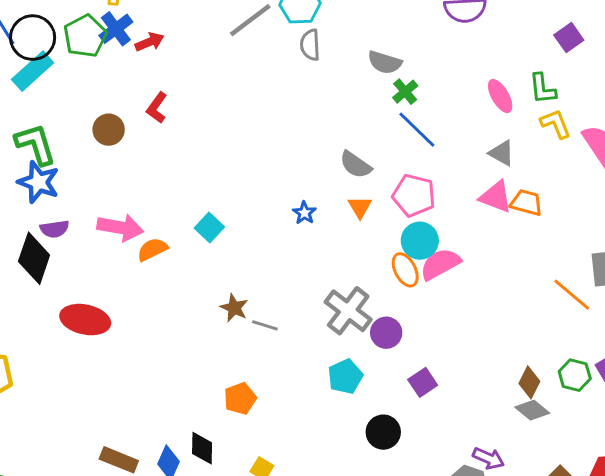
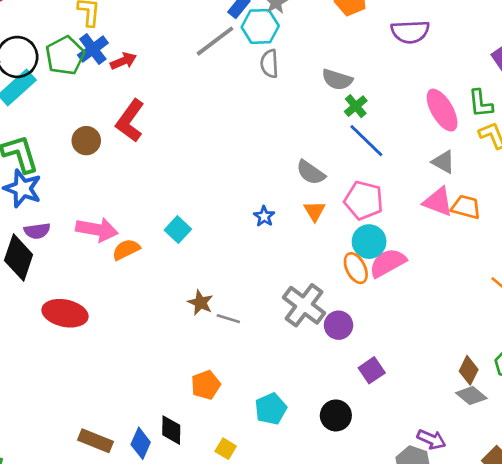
pink ellipse: (500, 96) -> (442, 110), size x1.4
red L-shape: (157, 108) -> (130, 121), size x1.5
cyan pentagon: (345, 377) -> (271, 409), moved

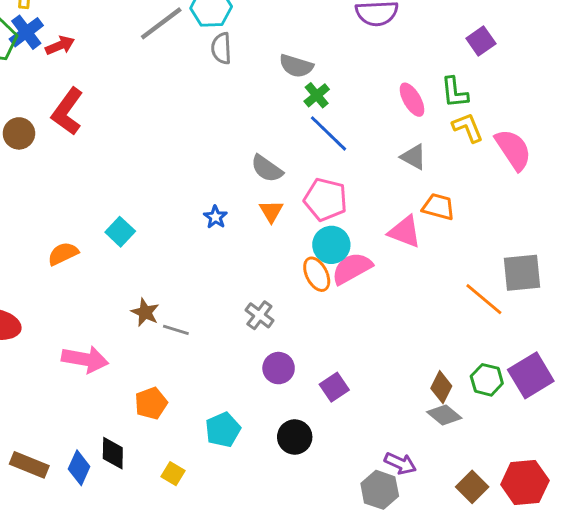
pink ellipse: (442, 110) -> (412, 100), size x0.7
pink triangle: (438, 202) -> (405, 232), moved
pink arrow: (97, 230) -> (85, 359), moved
gray cross: (304, 305) -> (259, 315), size x0.6
purple circle: (339, 325) -> (279, 368), moved

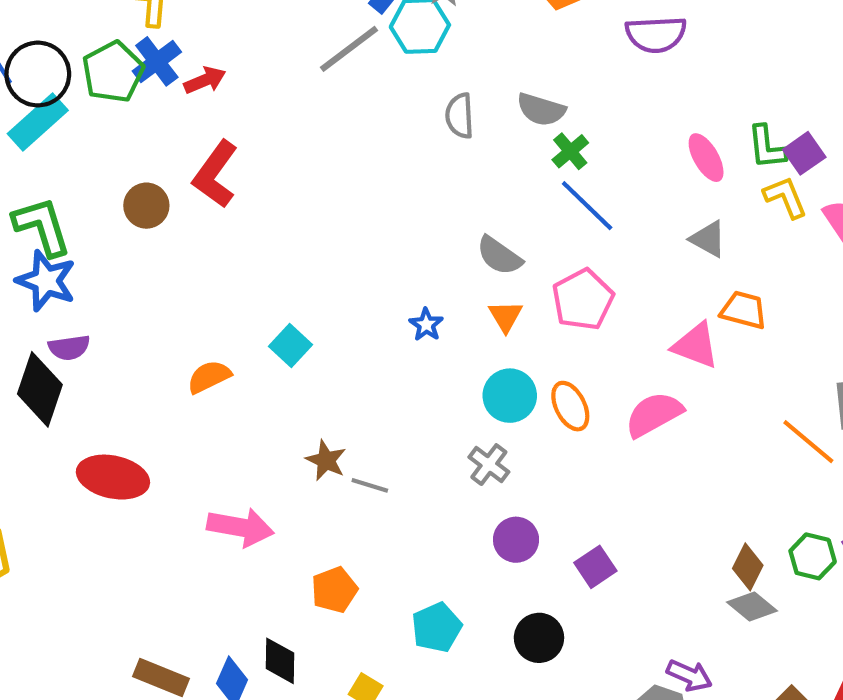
purple square: (481, 41) -> (804, 153), moved
gray semicircle: (221, 48) -> (460, 116), moved
pink pentagon: (325, 199) -> (583, 300), turned 30
cyan circle: (331, 245) -> (510, 396), moved
pink semicircle: (352, 268) -> (654, 414), moved

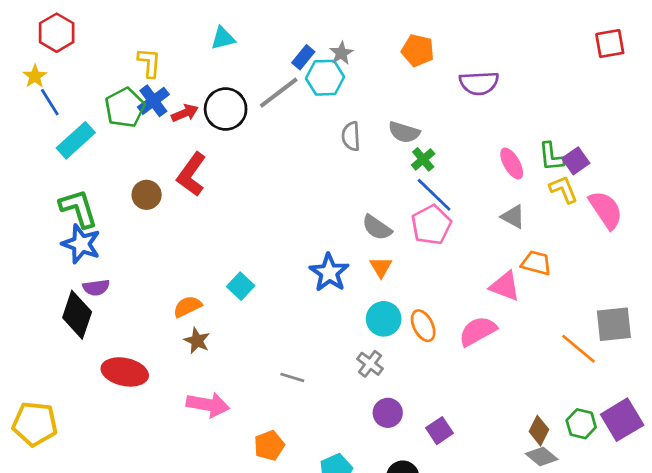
black circle: (38, 74) -> (226, 109), moved
pink pentagon: (583, 300) -> (431, 225), moved
blue star: (426, 325) -> (329, 272), size x1.8
brown star: (326, 460) -> (197, 341), moved

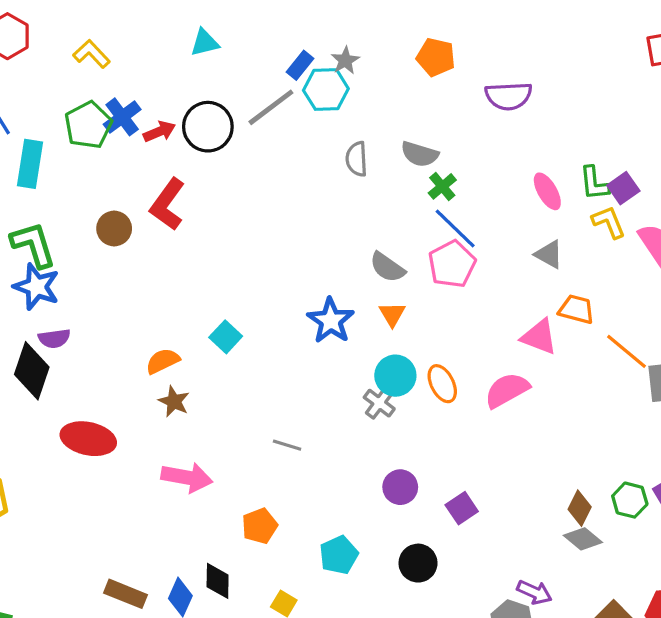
yellow L-shape: (149, 63) -> (91, 54), moved, turned -48
cyan rectangle: (76, 140) -> (30, 164), turned -39
orange line: (578, 349) -> (627, 351), moved
gray cross: (370, 364) -> (379, 403), moved

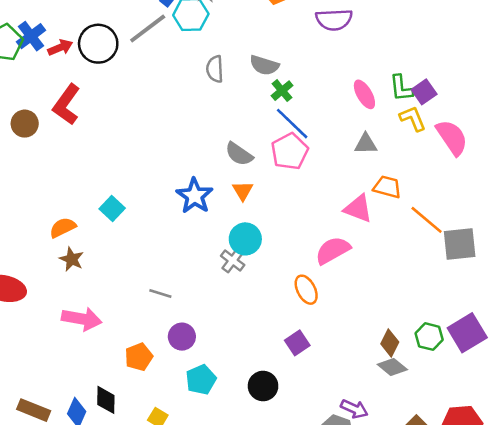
gray triangle: (549, 254) -> (366, 144), turned -30
orange ellipse: (442, 384) -> (306, 290), moved
purple circle: (400, 487) -> (182, 337), moved

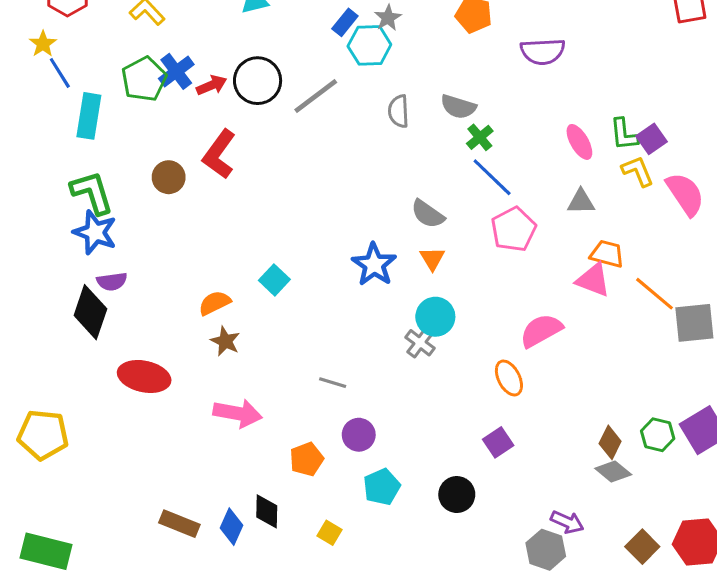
gray line: (148, 28) -> (316, 96), moved
pink pentagon: (290, 151) -> (514, 229), moved
pink triangle: (358, 209) -> (593, 280), moved

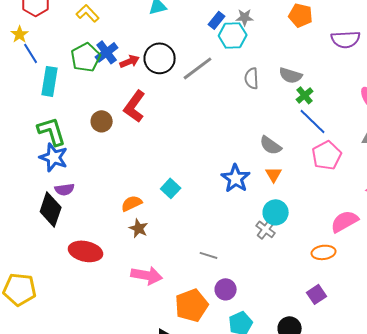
gray star: (388, 18) -> (245, 17), turned 30
orange ellipse: (509, 378) -> (324, 252), turned -70
orange pentagon: (307, 459) -> (192, 305), size x1.5

